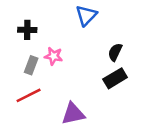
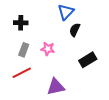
black semicircle: (115, 52) -> (75, 30), moved
pink star: (53, 56) -> (48, 49), moved

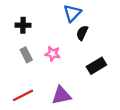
gray rectangle: (24, 50) -> (26, 55), turned -48
red line: (22, 73) -> (23, 95), moved

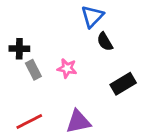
black cross: (23, 25) -> (19, 49), moved
black semicircle: (82, 33) -> (105, 42), turned -56

